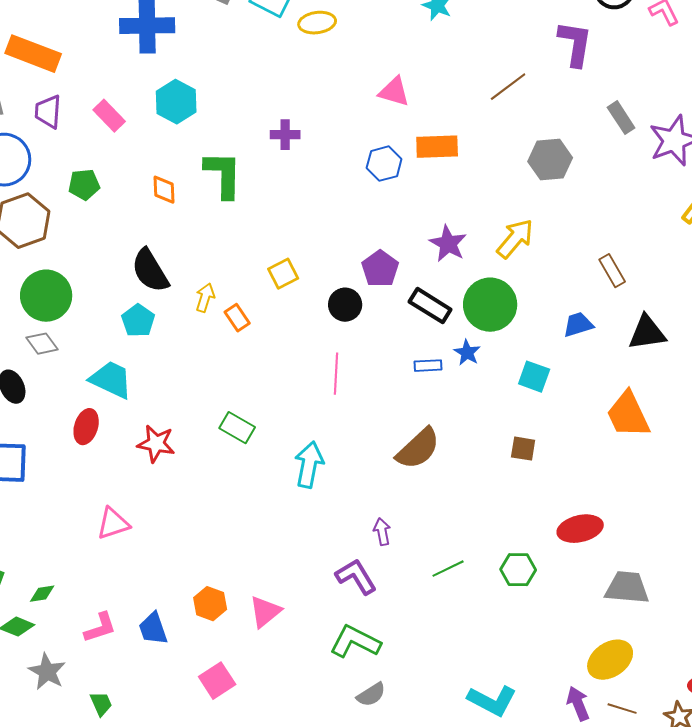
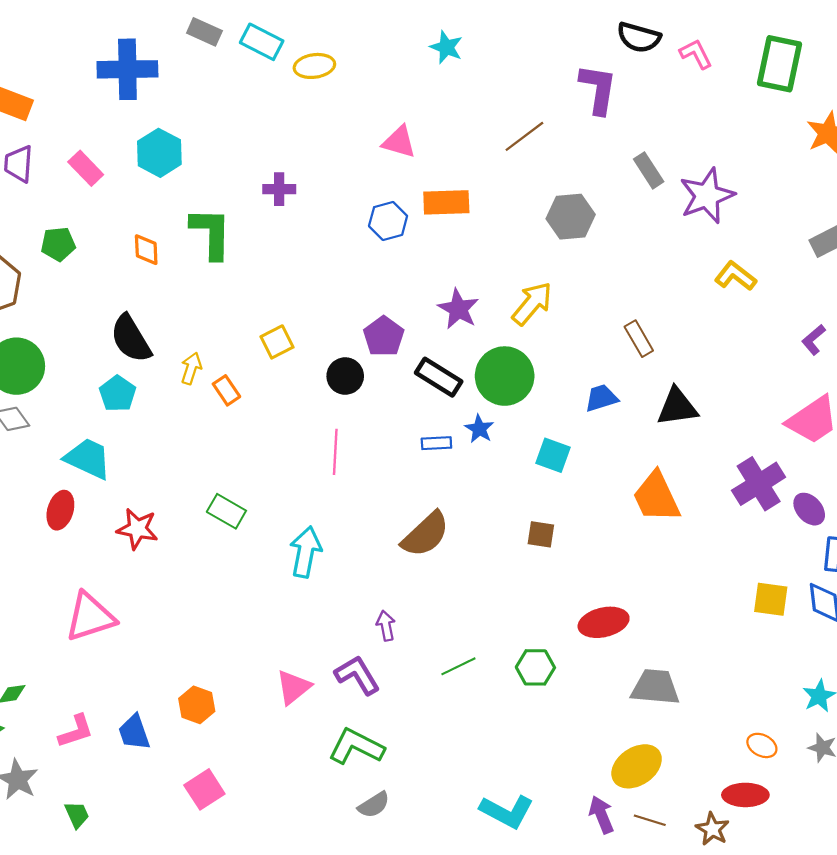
pink triangle: (113, 524) -> (90, 617), size x1.4
pink triangle: (265, 612) -> (294, 687), moved

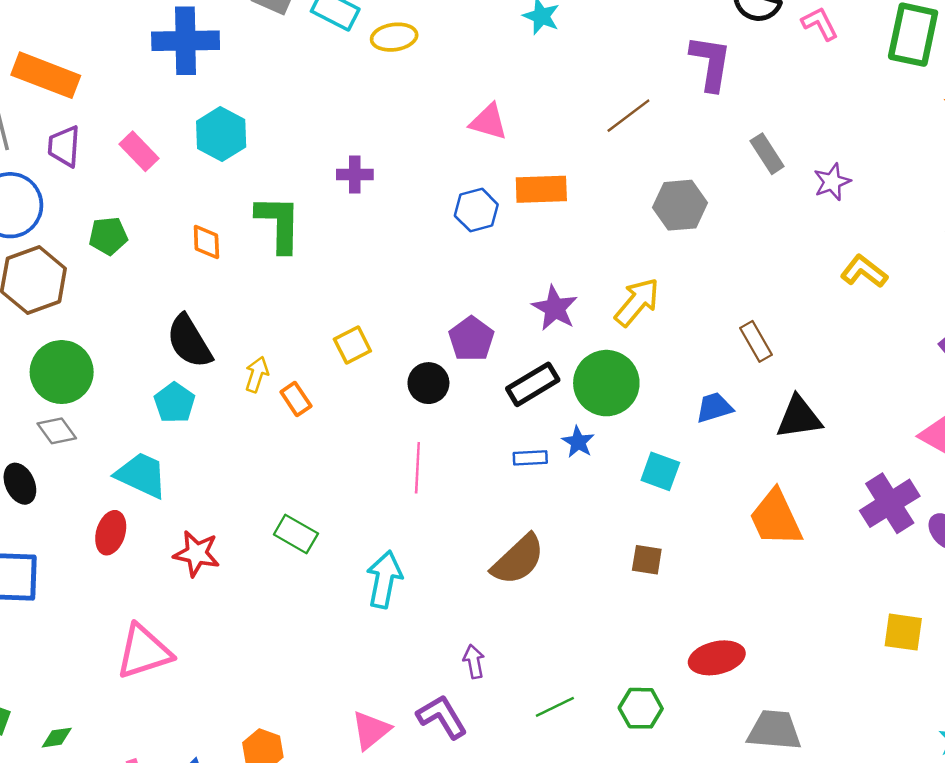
purple star: (707, 196) -> (832, 182), size x0.6
black rectangle: (439, 377) -> (533, 384), turned -63

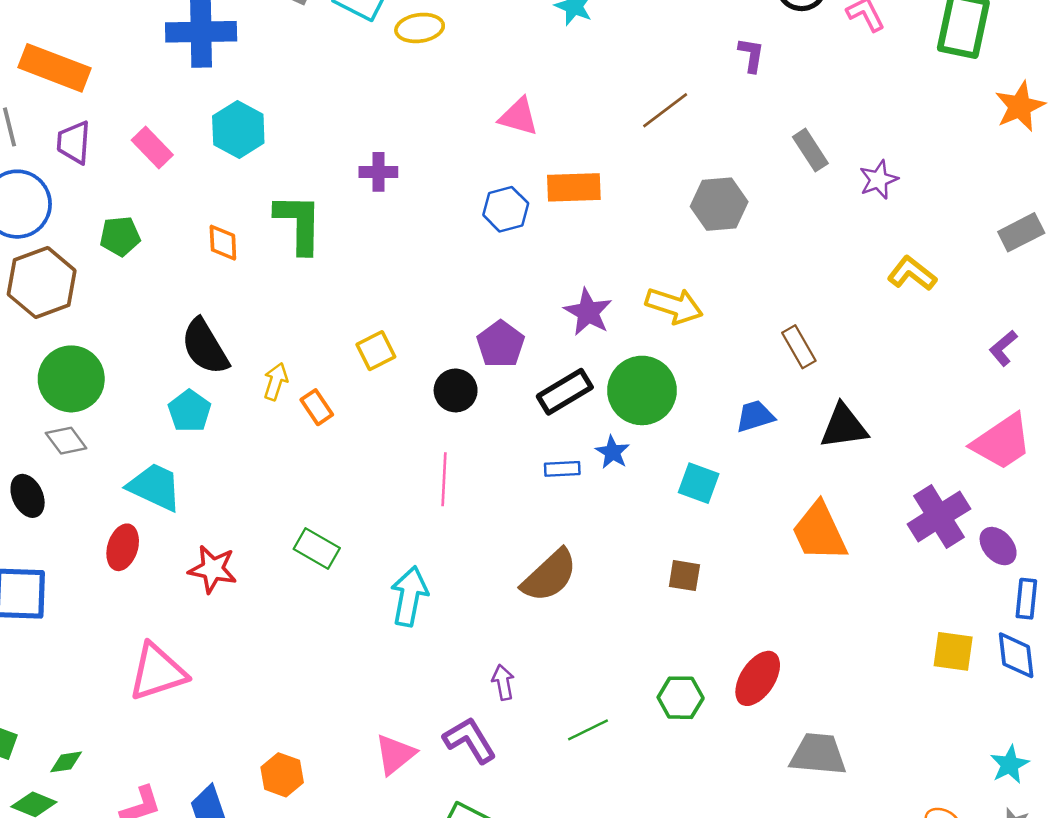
purple L-shape: (711, 63) -> (751, 55), size x0.6
yellow arrow: (637, 302) -> (674, 306), turned 68
red ellipse: (717, 658) -> (758, 678), turned -44
green hexagon: (641, 708) -> (681, 698), moved

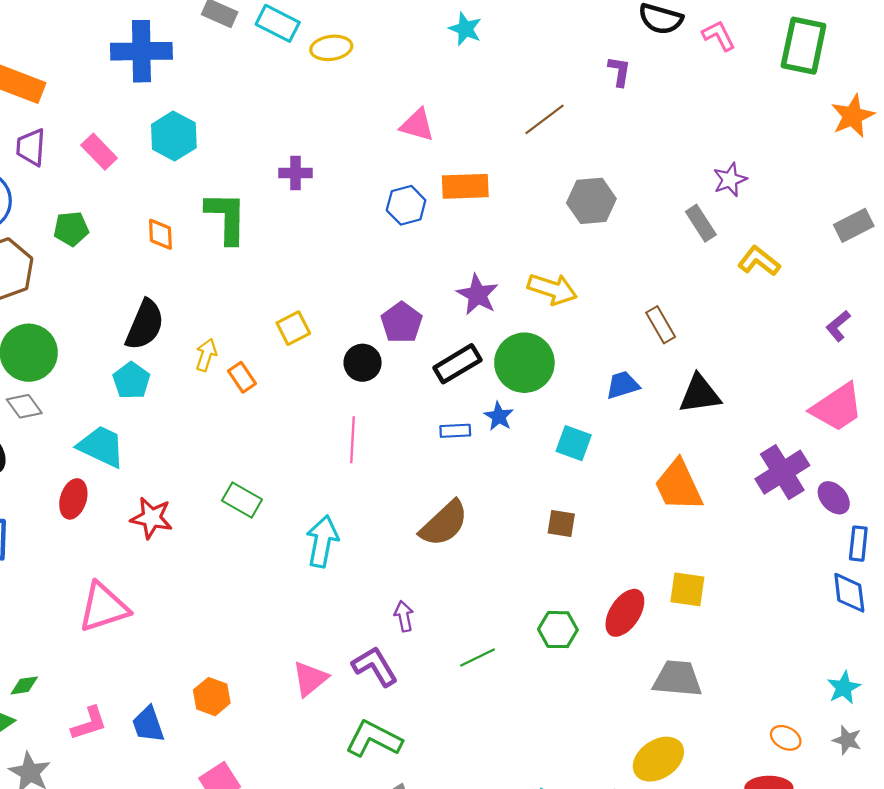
gray rectangle: (810, 150) -> (701, 223), moved
black semicircle: (205, 347) -> (145, 325), turned -126
yellow square: (953, 651) -> (687, 589), moved

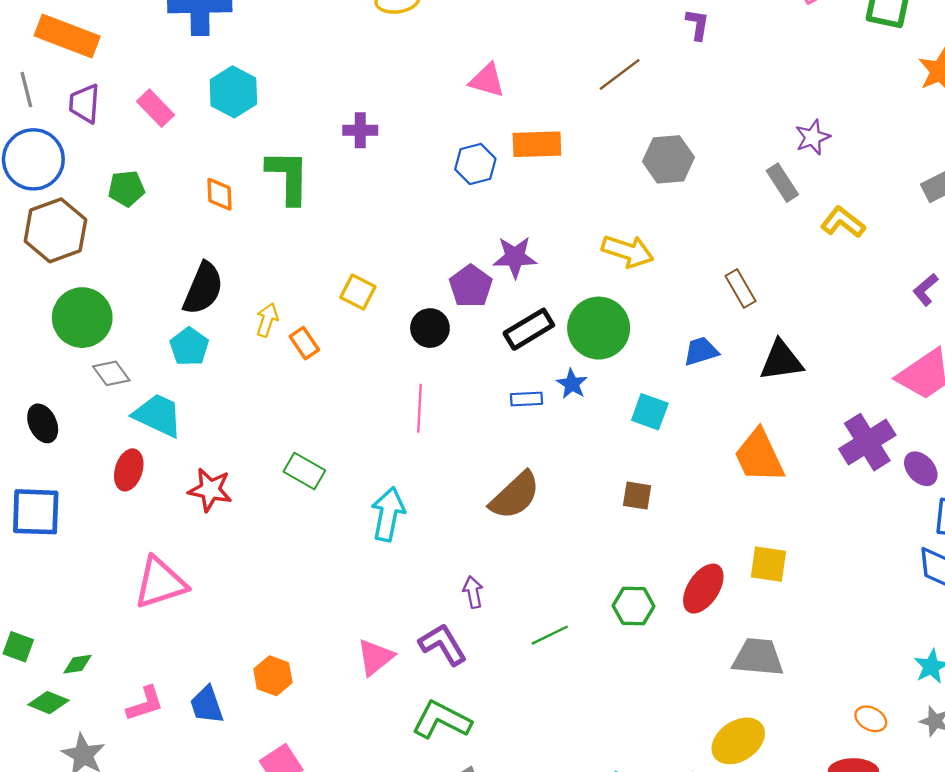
purple star: (478, 295) -> (515, 257), moved, turned -30
yellow square: (293, 328) -> (358, 292), turned -36
gray diamond: (24, 406) -> (111, 373), moved

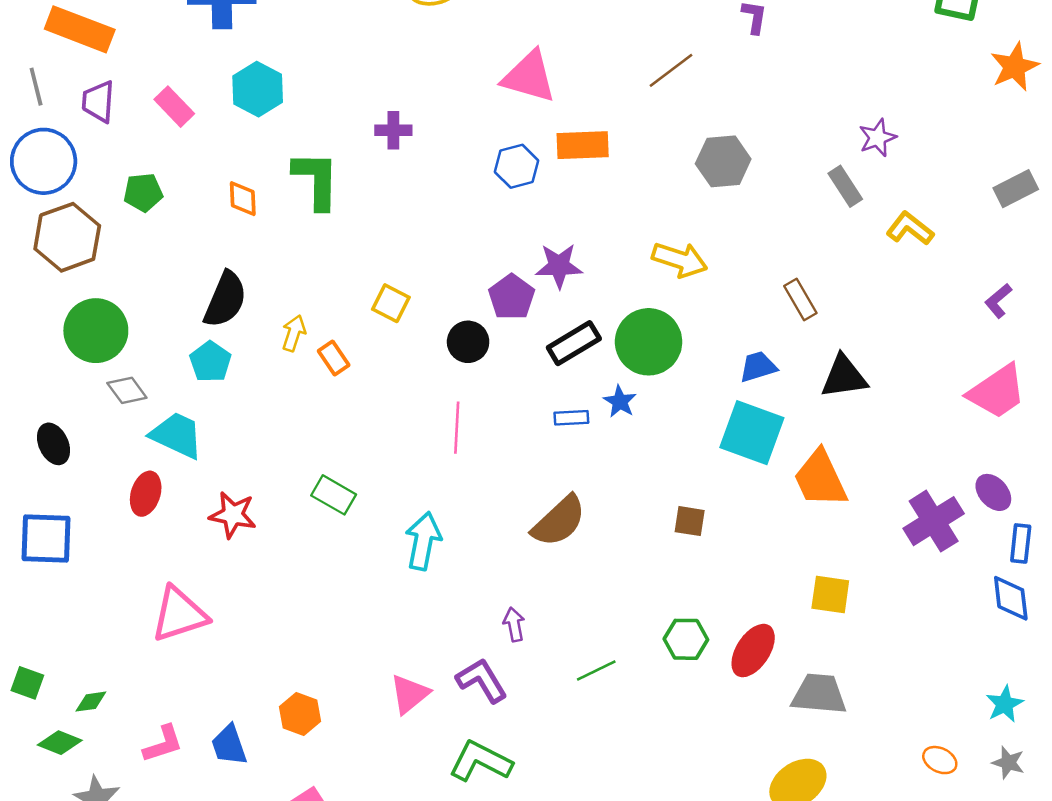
pink triangle: (487, 80) -> (529, 77), size x1.4
cyan square: (650, 412) -> (752, 433), moved, size x1.6
purple cross: (867, 442) -> (934, 521), moved
red ellipse: (703, 589) -> (753, 651), moved

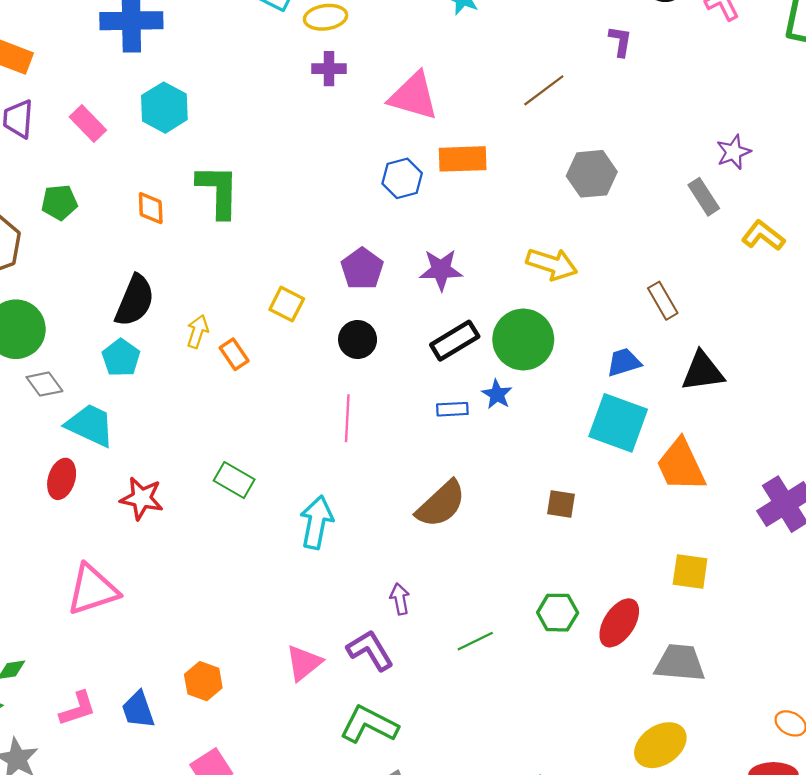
purple cross: (393, 130) -> (329, 69), moved
purple pentagon: (512, 297) -> (362, 269), moved

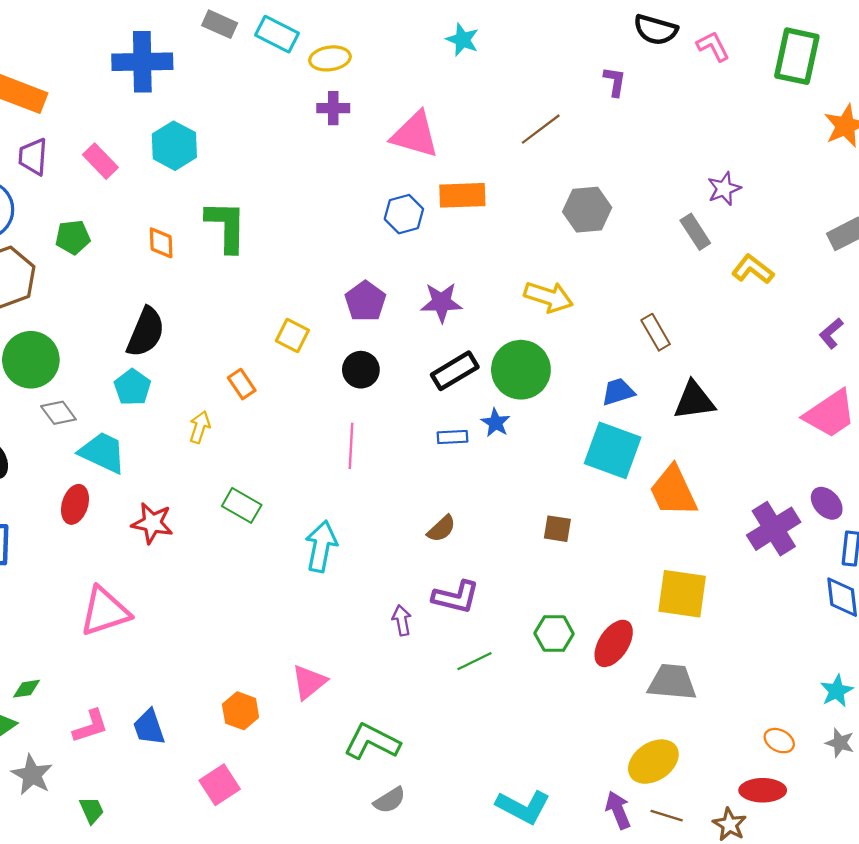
yellow arrow: (198, 331) -> (200, 427), moved
brown semicircle: (441, 504) -> (441, 529), size x0.6
yellow square: (690, 571) -> (682, 594), size x1.4
purple L-shape: (370, 650) -> (456, 597), moved, turned 135
orange hexagon: (203, 681) -> (241, 711), moved

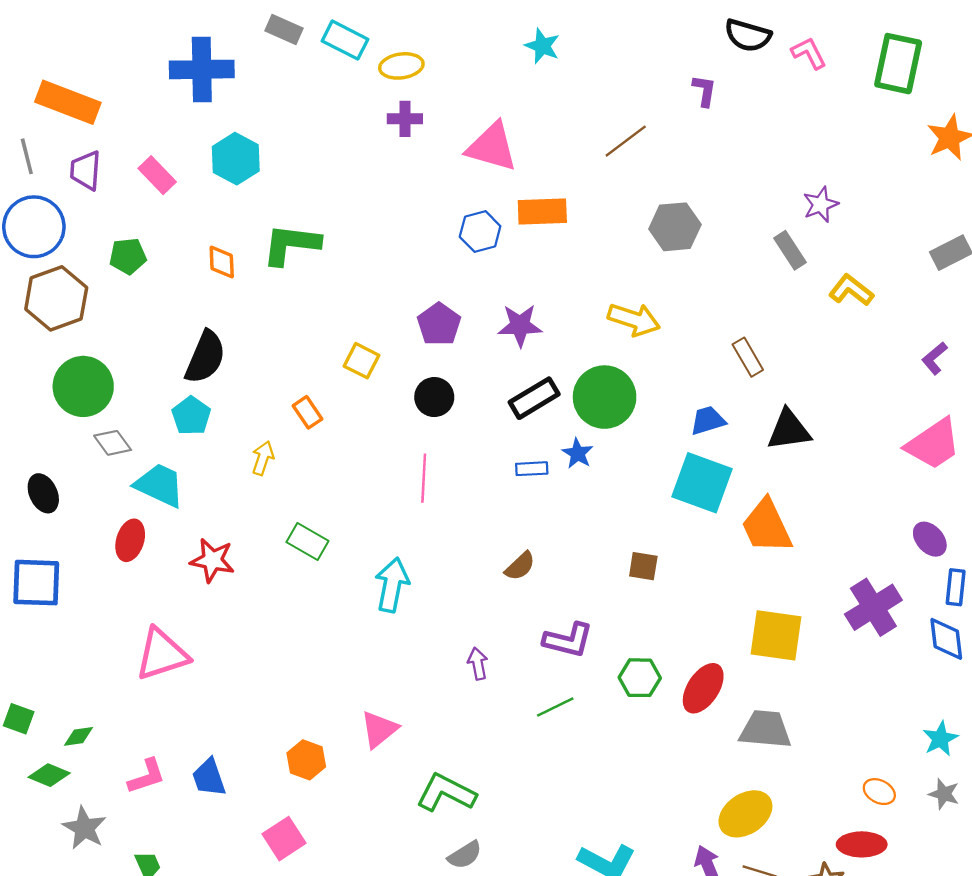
green L-shape: (226, 226) -> (291, 244), turned -84
purple cross: (774, 529) -> (873, 607), moved
purple L-shape: (456, 597) -> (568, 640), moved

